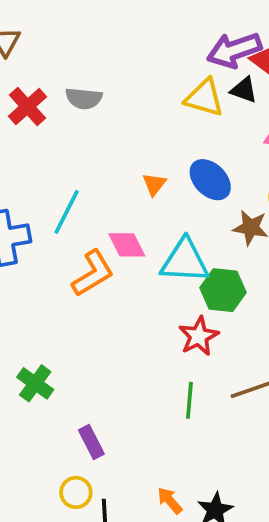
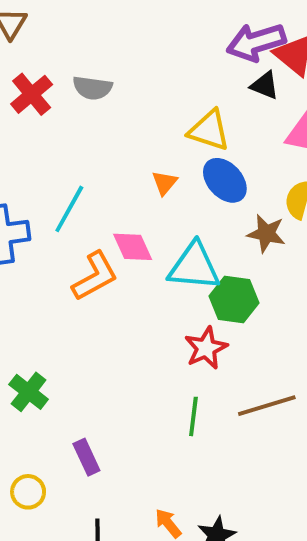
yellow triangle: (204, 98) -> (209, 130), moved
yellow circle: (76, 492) -> (28, 492), moved

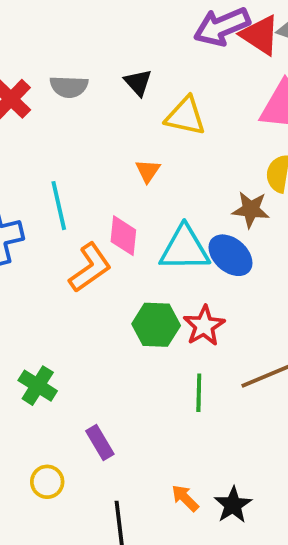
black triangle: (265, 85) -> (138, 82), moved, turned 32
blue ellipse: (225, 180) -> (230, 255), moved
cyan line: (69, 209) -> (59, 206), turned -36
pink diamond: (133, 247) -> (123, 236), turned 36
green hexagon: (234, 299) -> (156, 325), moved

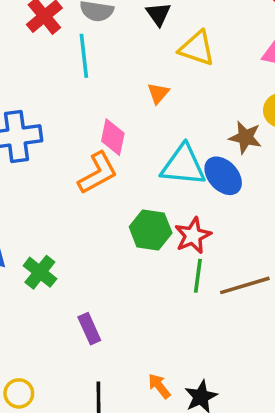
cyan line: (59, 206) -> (84, 56), moved
pink diamond: (123, 236) -> (113, 137), moved
green line: (199, 393) -> (198, 276), moved
yellow circle: (47, 482) -> (19, 393), moved

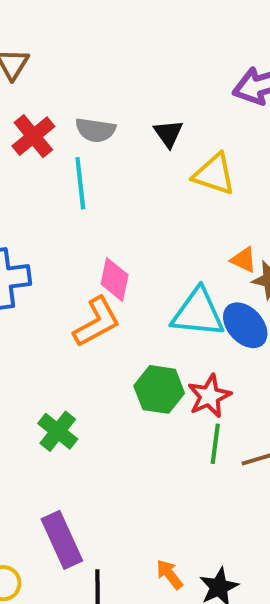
orange triangle: (158, 93) -> (244, 260), moved, turned -45
green cross: (40, 272) -> (58, 431), moved
purple rectangle: (89, 329) -> (62, 540), moved, size x1.5

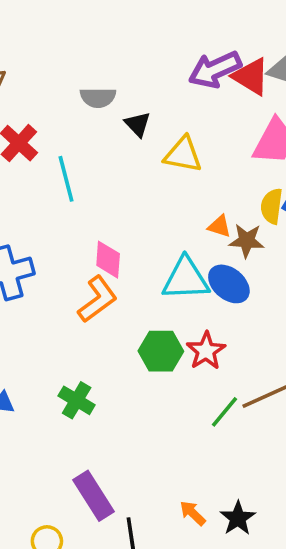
gray semicircle: (95, 130) -> (98, 97), moved
green line: (215, 444) -> (224, 412), moved, turned 40

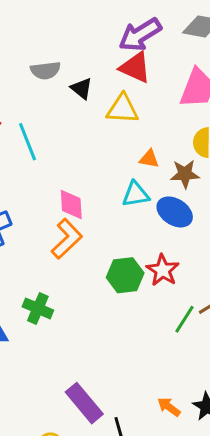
red triangle: (251, 77) -> (135, 67), moved
orange triangle: (220, 226) -> (149, 159), moved
cyan triangle: (186, 279) -> (136, 194), moved, size x0.7
green cross: (77, 400) -> (38, 308), moved

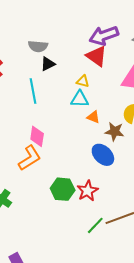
black triangle: (82, 88) -> (48, 64), moved, turned 42
yellow triangle: (122, 109) -> (83, 81), size x0.6
cyan line: (28, 142) -> (33, 91), moved
cyan triangle: (136, 194) -> (80, 99), moved

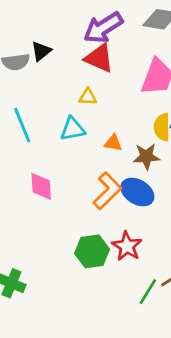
black triangle: (48, 64) -> (41, 51), moved
cyan triangle: (80, 99) -> (73, 129), moved
orange L-shape: (30, 158) -> (107, 191), moved

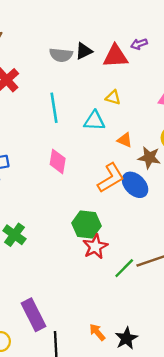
purple arrow: (103, 28) -> (139, 44), size x0.5
red triangle: (99, 58) -> (115, 56), moved, turned -40
red star: (127, 246) -> (95, 247), moved

